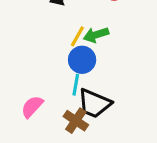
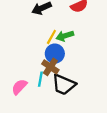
cyan line: (76, 85) -> (40, 79), moved
brown cross: (76, 121) -> (50, 67), moved

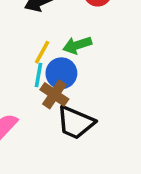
yellow line: (51, 37) -> (42, 52), moved
cyan line: (40, 79) -> (39, 75), moved

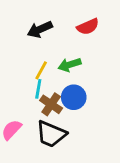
blue circle: (61, 73) -> (74, 97), moved
black trapezoid: (76, 123) -> (51, 134), moved

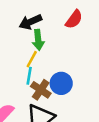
red semicircle: (88, 27) -> (74, 19), turned -30
green arrow: (69, 65) -> (38, 40), moved, turned -78

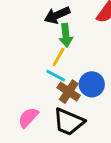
cyan line: (29, 76) -> (56, 76), turned -72

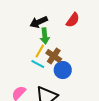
brown cross: (69, 92) -> (54, 56), moved

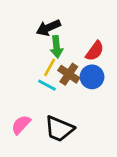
red semicircle: (73, 20) -> (95, 51), moved
blue circle: (63, 70) -> (92, 77), moved

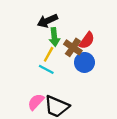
brown cross: (69, 74) -> (73, 47), moved
pink semicircle: (21, 125) -> (36, 102), moved

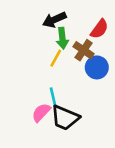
red semicircle: (87, 40) -> (99, 29), moved
cyan line: (46, 69) -> (53, 97), moved, turned 49

